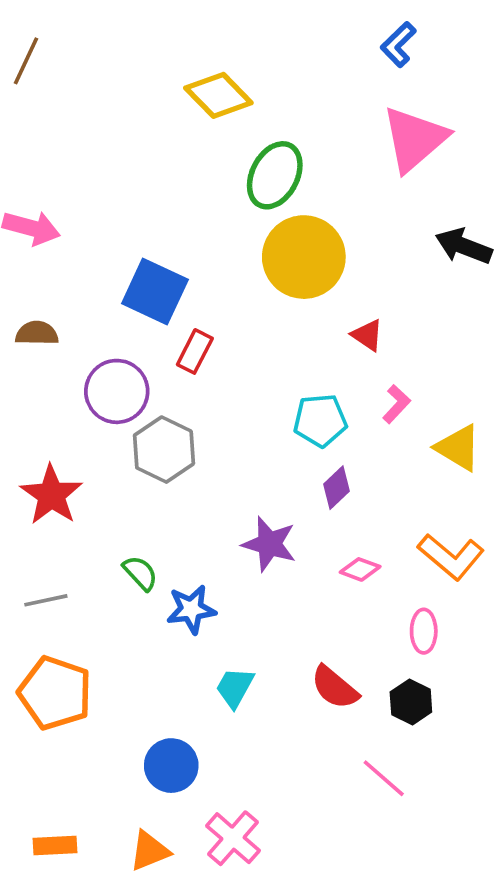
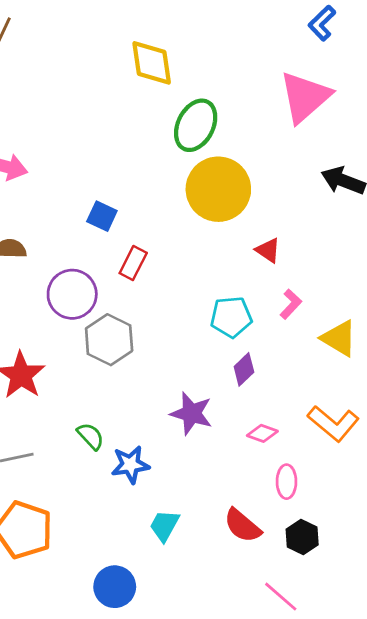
blue L-shape: (398, 45) -> (322, 23), moved
yellow diamond: (218, 95) -> (152, 63), turned 36
blue square: (155, 292) -> (102, 216), size x0.6
pink ellipse: (424, 631) -> (286, 482), moved

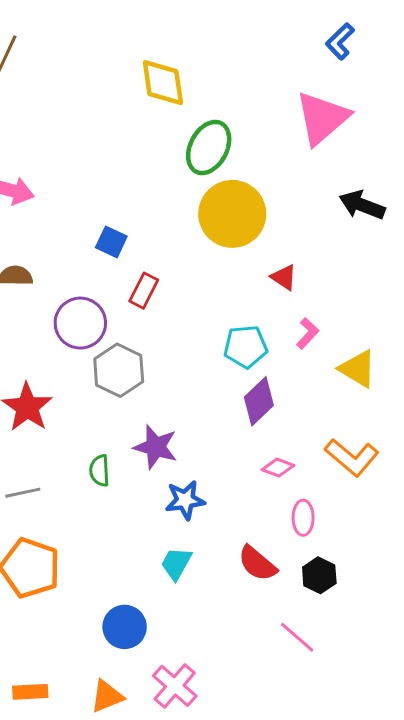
purple diamond: (244, 369) -> (259, 401), size x1.4
purple star: (191, 413) -> (156, 447), moved
green semicircle: (91, 436) -> (100, 471), turned -140
blue star: (130, 465) -> (185, 500), moved

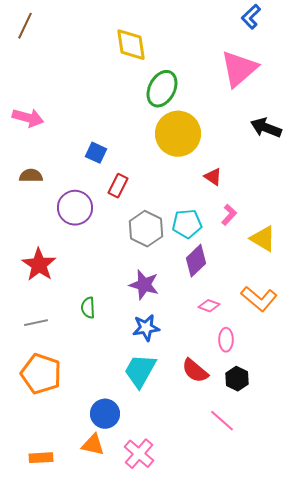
gray hexagon: (119, 370) -> (146, 229), moved
purple star: (156, 447) -> (144, 285), moved
cyan trapezoid: (176, 563) -> (140, 371), size x1.5
orange triangle: (107, 696) -> (93, 445), moved, turned 35

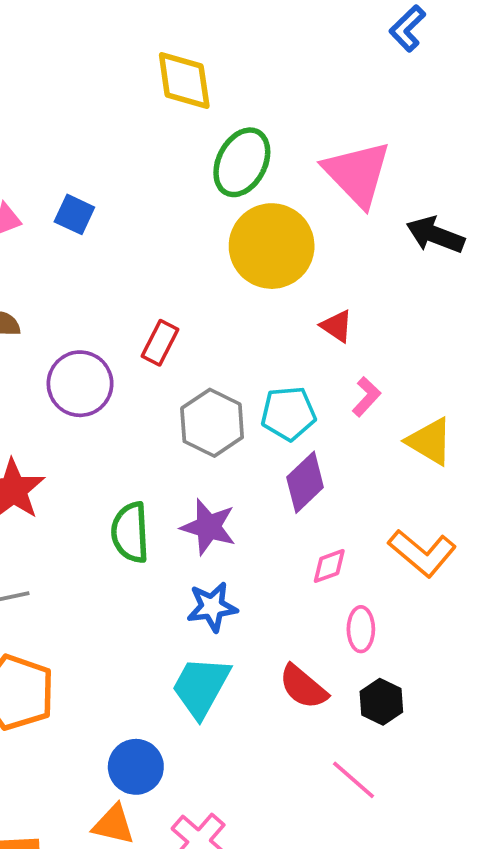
pink triangle: (239, 69) -> (357, 173), moved, turned -33
blue square: (96, 153) -> (74, 214), moved
pink diamond: (209, 306) -> (329, 566), turned -40
green semicircle: (88, 308) -> (130, 532), moved, size x1.5

